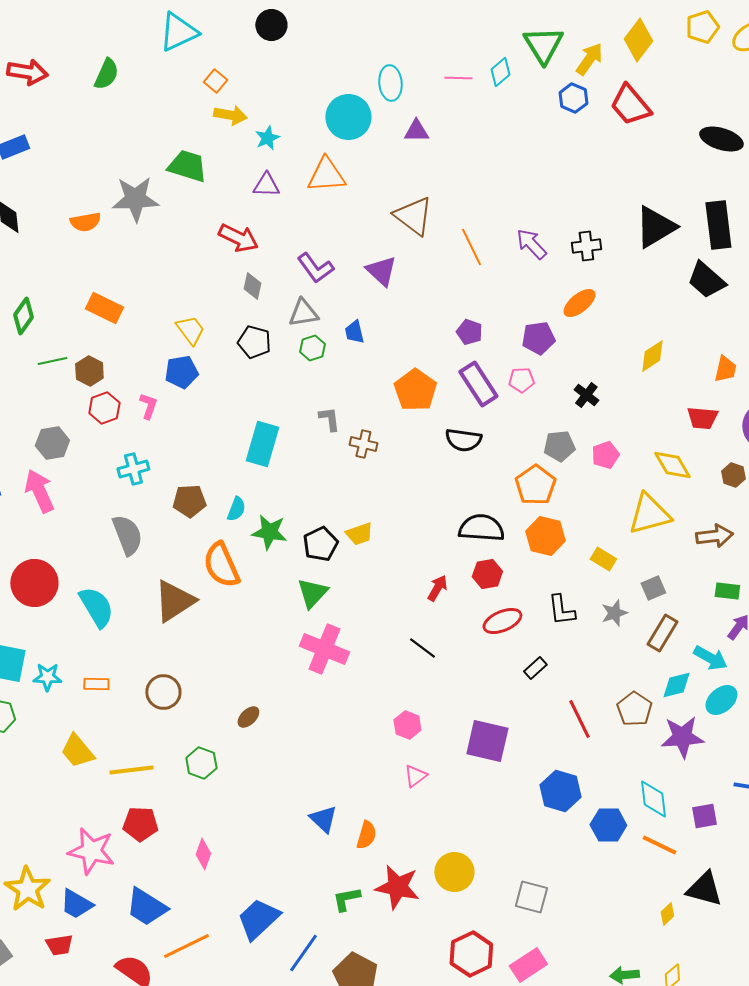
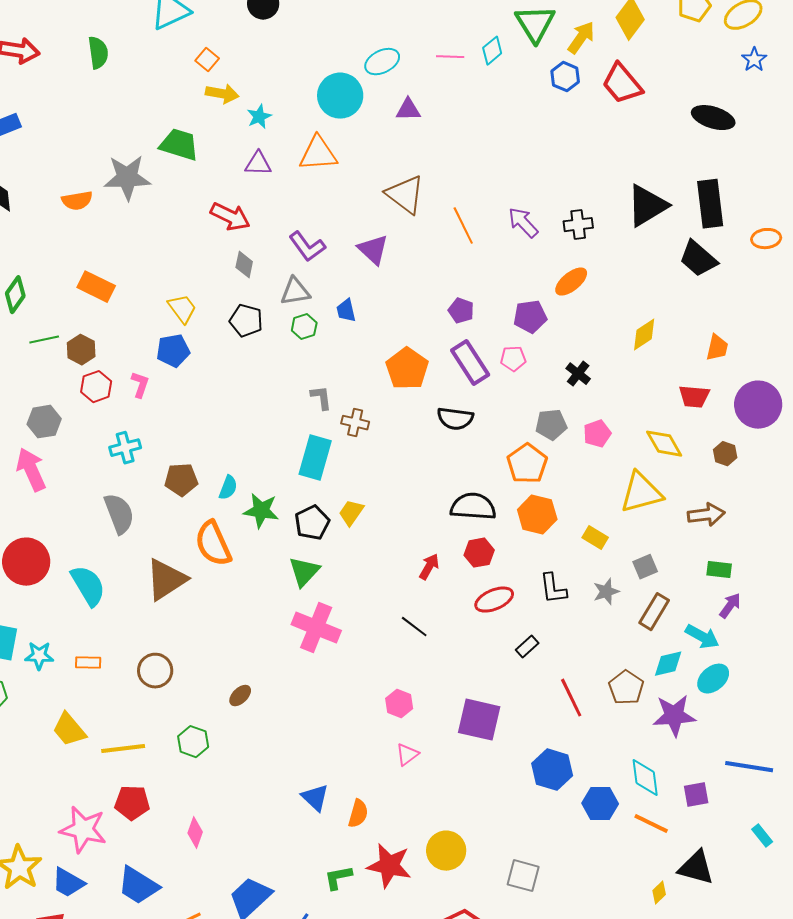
green semicircle: (106, 74) -> (98, 53), turned -32
cyan ellipse: (390, 83) -> (382, 62), turned 68
cyan rectangle: (262, 444) -> (315, 458), moved
yellow trapezoid: (359, 534) -> (351, 513), turned 144

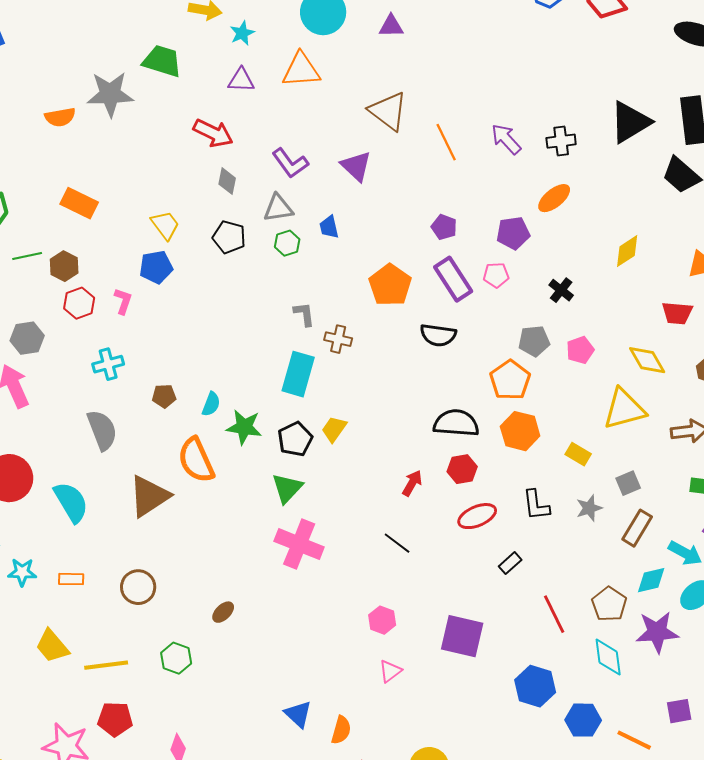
brown pentagon: (181, 480) -> (164, 396), size x0.7
cyan diamond: (645, 778) -> (608, 657), moved

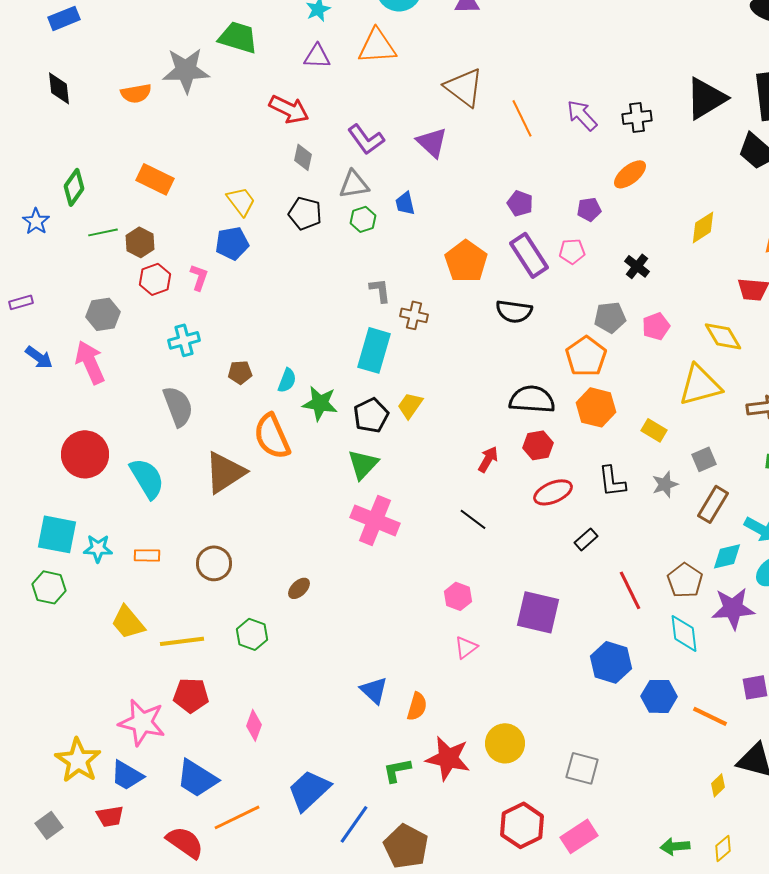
purple pentagon: (513, 233) -> (589, 209), size x0.7

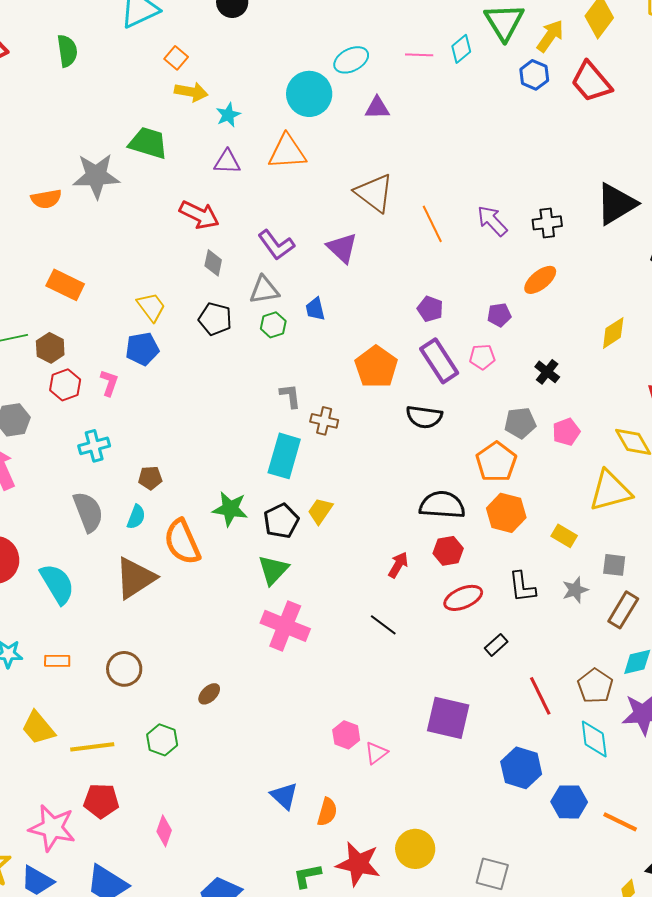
cyan semicircle: (287, 380) -> (136, 517), moved
gray square: (704, 459) -> (614, 565), turned 30
pink hexagon: (458, 596) -> (346, 735), moved

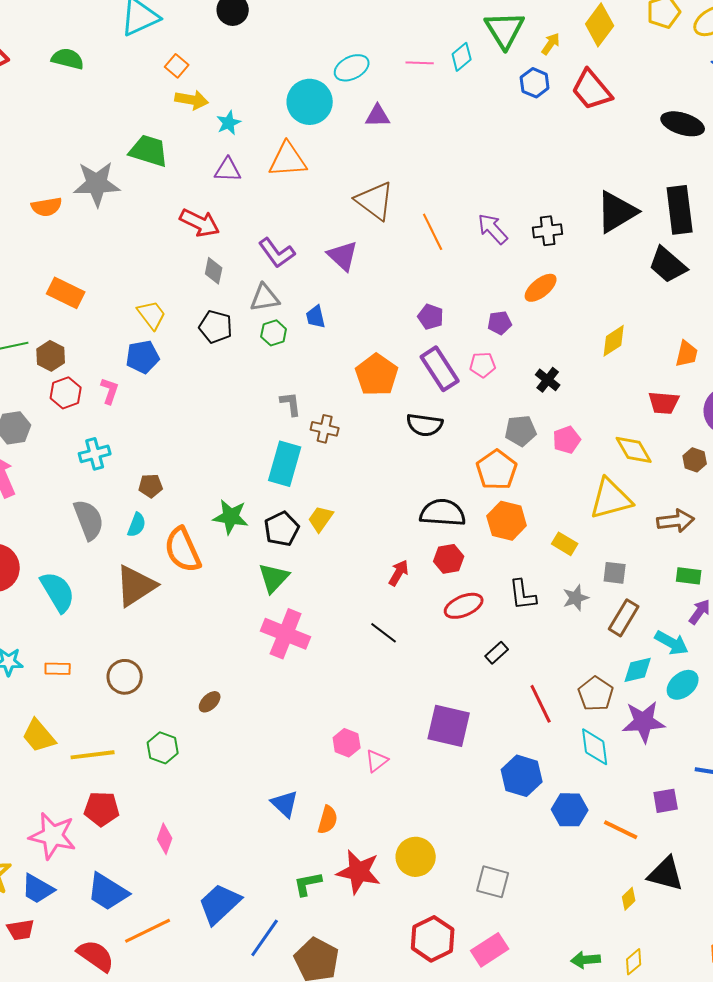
yellow arrow: (550, 36) -> (551, 44), size x0.7
green semicircle: (67, 51) -> (68, 59), turned -68

